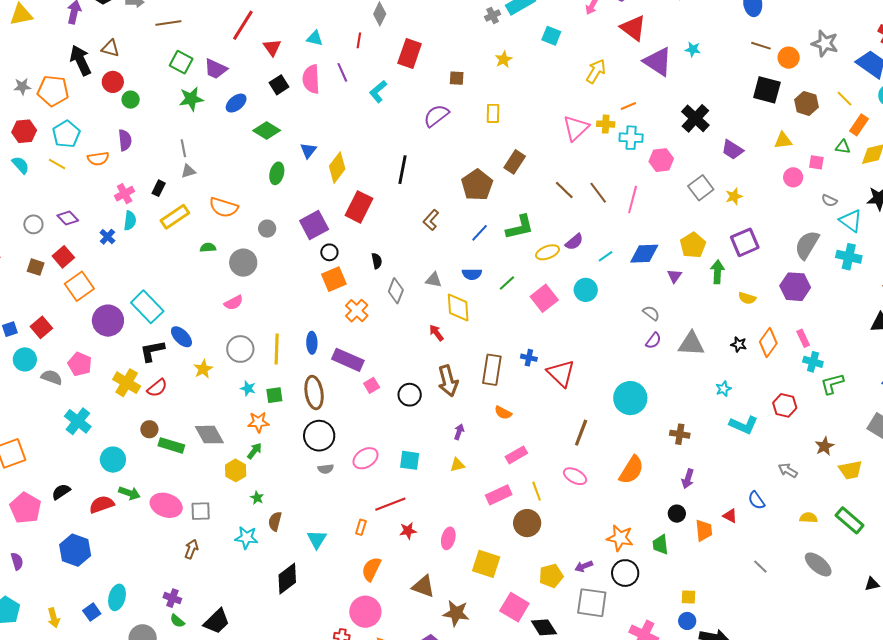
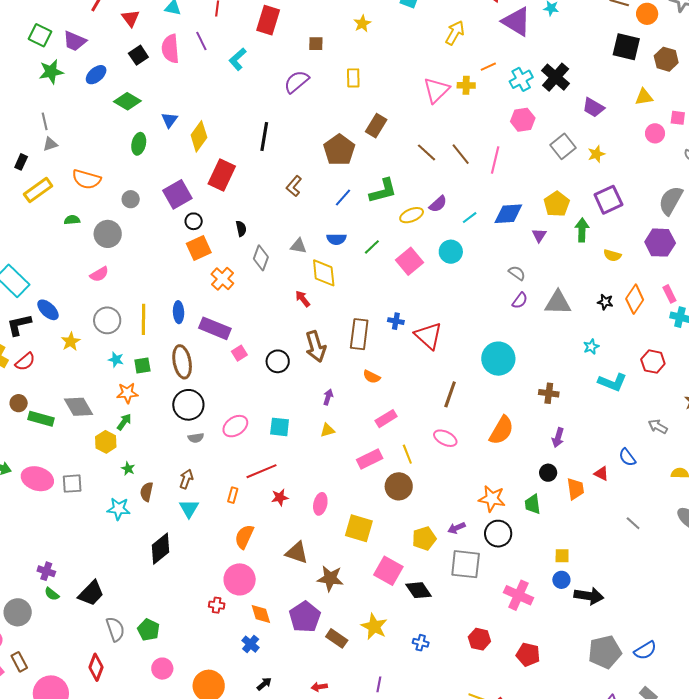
cyan cross: (631, 138) -> (521, 79), moved, turned -30
brown arrow: (191, 549) -> (186, 479), moved

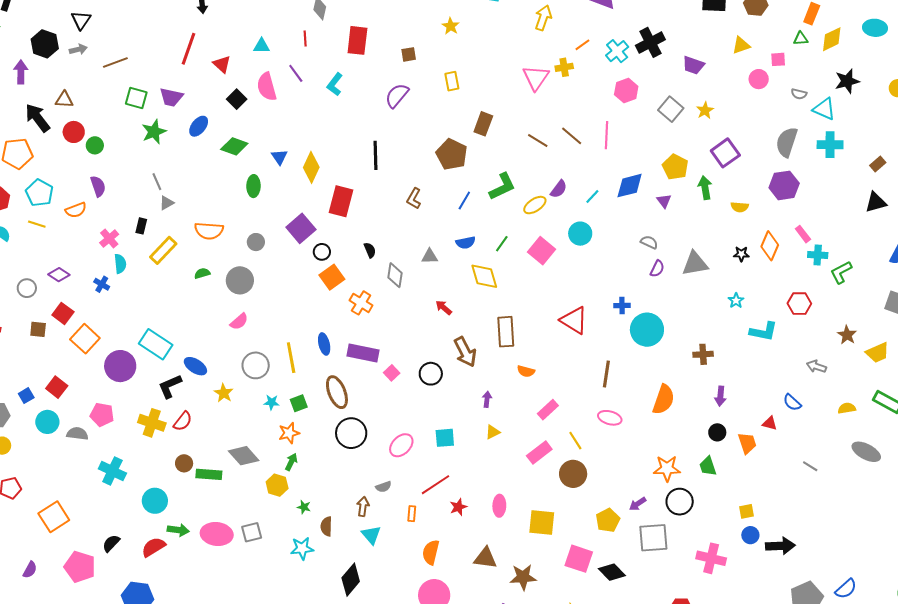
black cross: (556, 77) -> (650, 42), turned 32
yellow diamond: (324, 273) -> (484, 276), moved
blue cross: (396, 321) -> (622, 305), moved
gray semicircle: (196, 438) -> (383, 487), moved

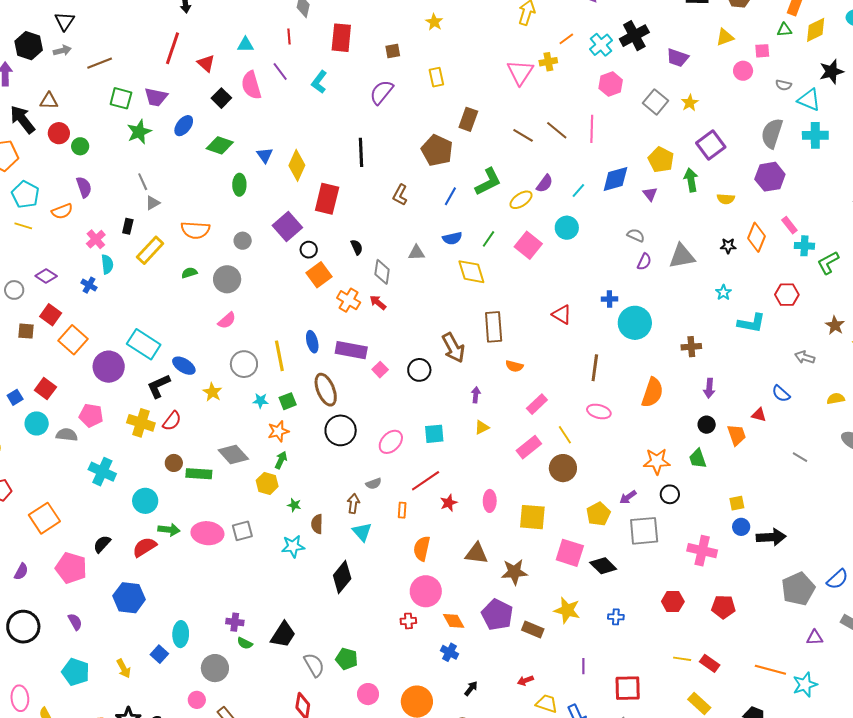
red arrow: (444, 307) -> (378, 302), moved
red triangle: (574, 320) -> (562, 315), size x0.7
black circle: (680, 502) -> (670, 494), size x0.7

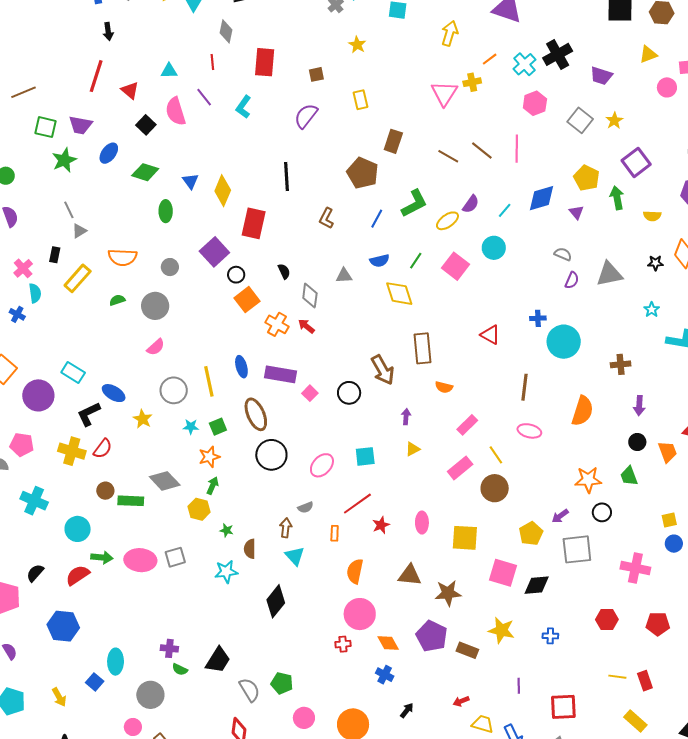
cyan rectangle: (144, 344) -> (73, 372), size x0.7
black diamond: (603, 566) -> (537, 585), turned -48
red rectangle: (710, 663) -> (645, 681), turned 36

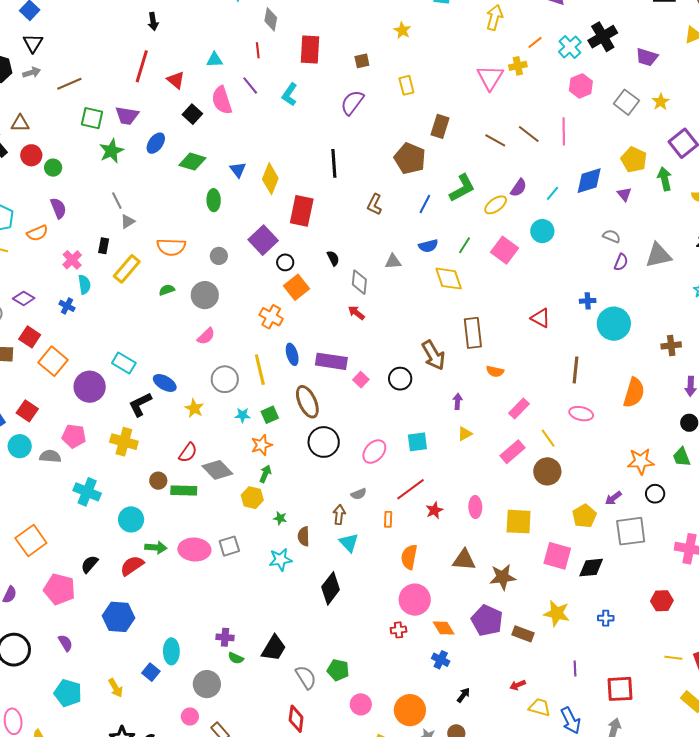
orange cross: (277, 324) -> (271, 317), moved
red semicircle: (103, 449) -> (188, 453), moved

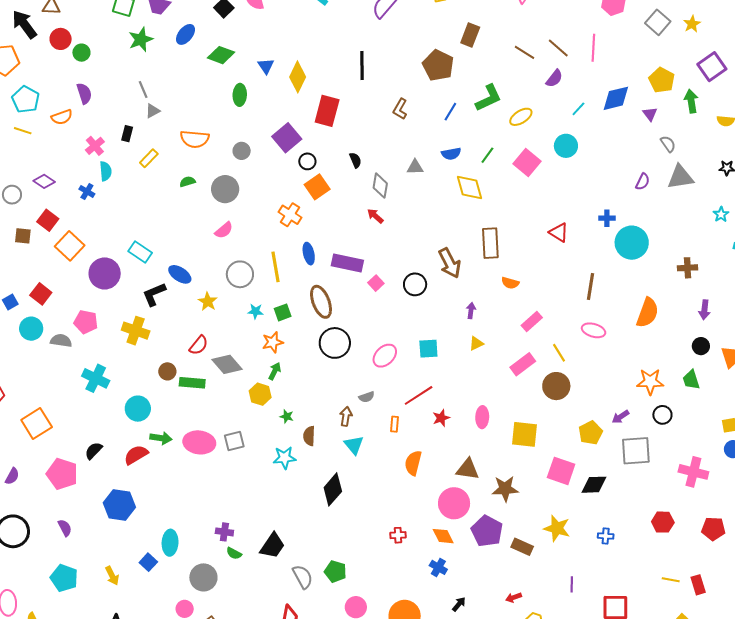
purple semicircle: (519, 188) -> (554, 78), moved
gray semicircle: (612, 236) -> (668, 144), moved, turned 30
yellow rectangle: (127, 269) -> (149, 158), size x0.7
pink circle: (415, 600) -> (454, 503), moved

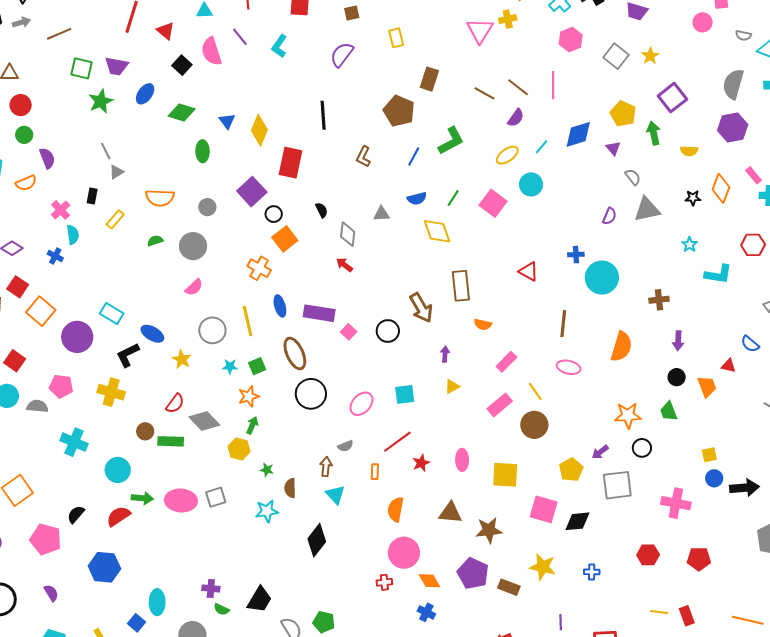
green circle: (81, 53) -> (24, 135), moved
yellow ellipse: (521, 117) -> (507, 155), moved
pink circle: (454, 503) -> (404, 553), moved

